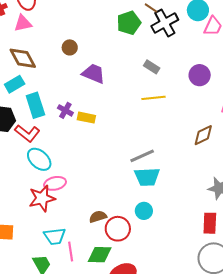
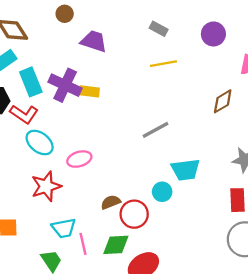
purple cross: (65, 110) -> (65, 85), size x1.8
cyan trapezoid: (147, 177) -> (185, 170), moved
pink ellipse: (55, 183) -> (79, 159), moved

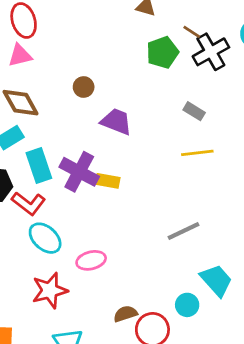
cyan trapezoid: (185, 170) -> (216, 280), turned -128

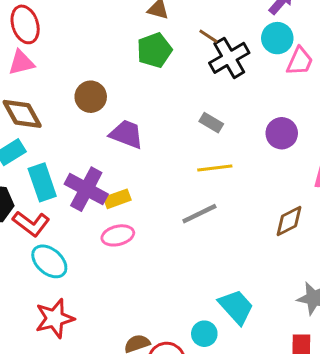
green pentagon: (162, 52) -> (154, 50), moved
brown circle: (84, 87) -> (91, 97), size x1.4
yellow rectangle: (108, 181) -> (117, 199), turned -30
gray line: (184, 231) -> (199, 214), moved
pink ellipse: (91, 260) -> (118, 235), moved

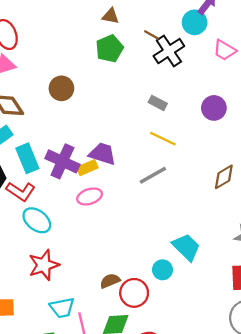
cyan circle: (277, 38) -> (195, 22), moved
pink trapezoid: (300, 61) -> (225, 50), turned 100
purple trapezoid: (126, 134) -> (102, 154), moved
yellow line: (215, 168) -> (163, 139), turned 36

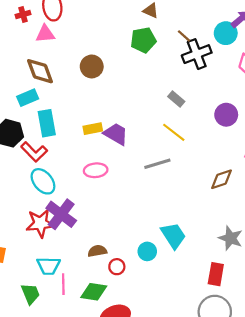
purple cross: (62, 161) -> (61, 214), moved
yellow rectangle: (87, 168) -> (93, 129), moved
red circle: (134, 293) -> (117, 267), size x0.6

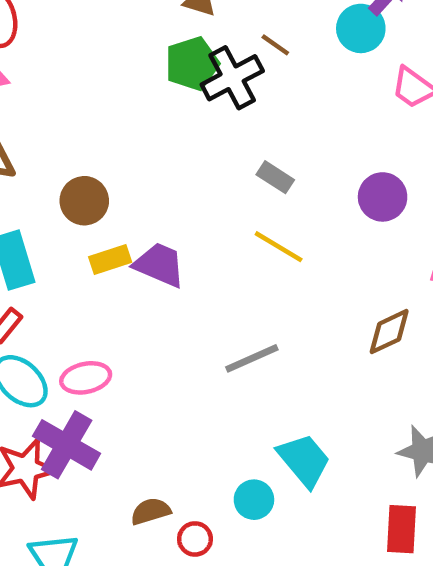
black cross: (197, 54) -> (232, 78), moved
brown circle: (92, 66) -> (84, 201), moved
gray line: (157, 164) -> (252, 358), moved
pink ellipse: (96, 170) -> (86, 378), moved

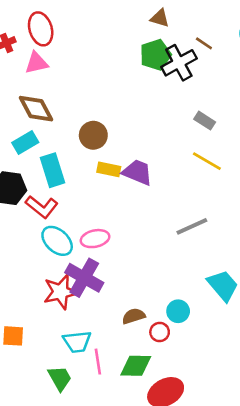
yellow rectangle: (110, 259) -> (109, 169), turned 30
cyan circle: (254, 500) -> (178, 311), moved

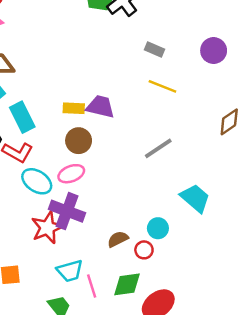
brown circle: (93, 135) -> (79, 141), moved

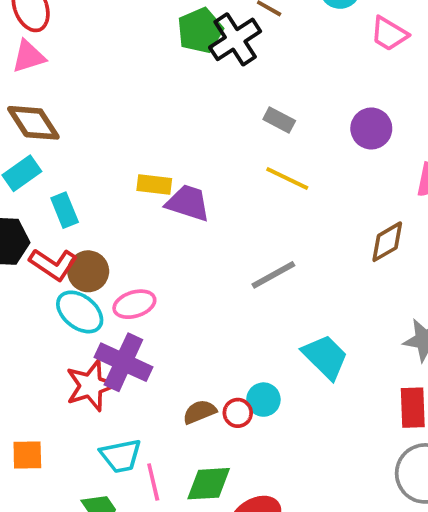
yellow rectangle: (74, 108) -> (154, 184), moved
cyan rectangle: (22, 117) -> (65, 210), size x0.7
brown circle: (79, 141) -> (88, 271), moved
red circle: (144, 250) -> (238, 413), moved

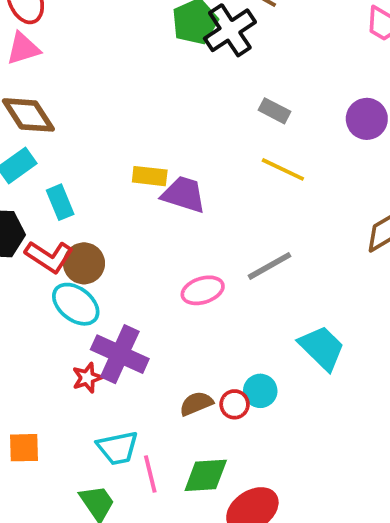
pink ellipse: (134, 304) -> (203, 290), moved
red star: (91, 386) -> (87, 378), size x0.6

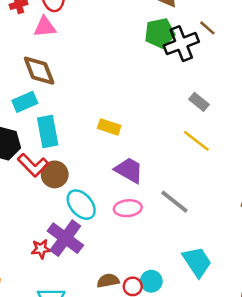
purple trapezoid: (184, 194) -> (129, 170), moved
cyan rectangle: (60, 202) -> (48, 132), size x1.4
gray line: (269, 266) -> (174, 202), turned 56
cyan ellipse: (76, 304) -> (81, 205), moved

